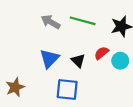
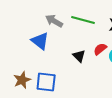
blue triangle: (49, 58) -> (40, 41), moved, turned -36
blue square: (67, 89) -> (46, 82), moved

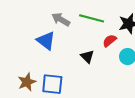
red semicircle: (100, 49) -> (110, 41), moved

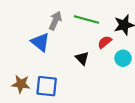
gray arrow: (61, 19) -> (55, 21), turned 84
brown star: (27, 82) -> (21, 84), turned 30

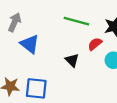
gray arrow: (55, 21) -> (15, 22), moved

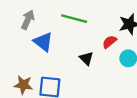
green line: (76, 21) -> (74, 19), moved

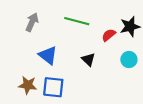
blue triangle: (43, 42) -> (48, 55), moved
red semicircle: (109, 42) -> (109, 35), moved

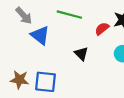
gray arrow: (32, 22) -> (24, 16), turned 114
blue triangle: (48, 55) -> (40, 35), moved

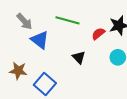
brown star: (19, 80) -> (18, 71), moved
blue square: (46, 82) -> (45, 84), turned 35

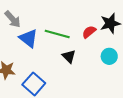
green line: (68, 20) -> (57, 34), moved

